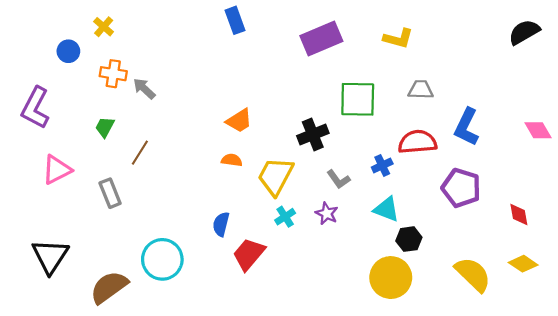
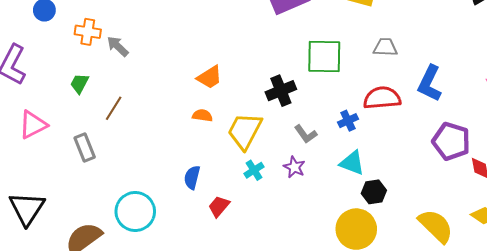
purple pentagon: (461, 188) -> (451, 141), moved
red trapezoid: (249, 254) -> (219, 206), size x0.7

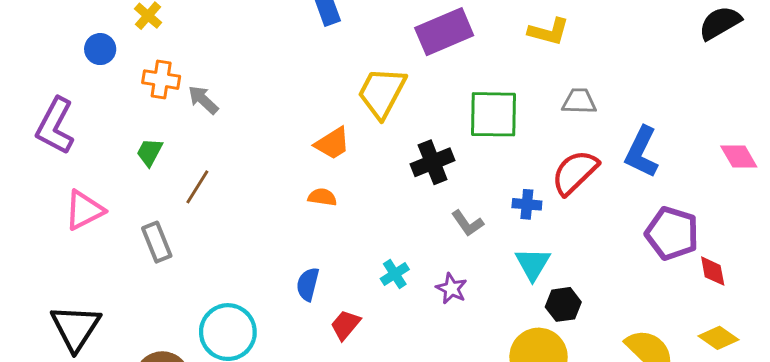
red semicircle: (382, 98) -> (575, 172), turned -39
blue cross: (348, 121) -> (527, 204), turned 30
yellow trapezoid: (245, 131) -> (382, 93), moved
cyan triangle: (352, 163) -> (533, 264), turned 40
purple star: (294, 167) -> (451, 289), moved

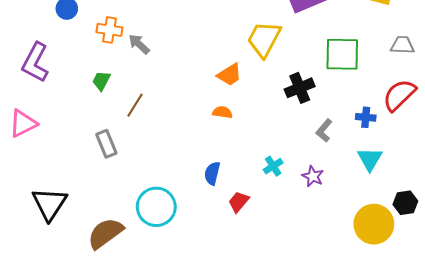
pink triangle: (84, 210) -> (23, 123), moved
gray L-shape: (467, 223) -> (324, 131), turned 75
black hexagon: (563, 304) -> (405, 203), moved

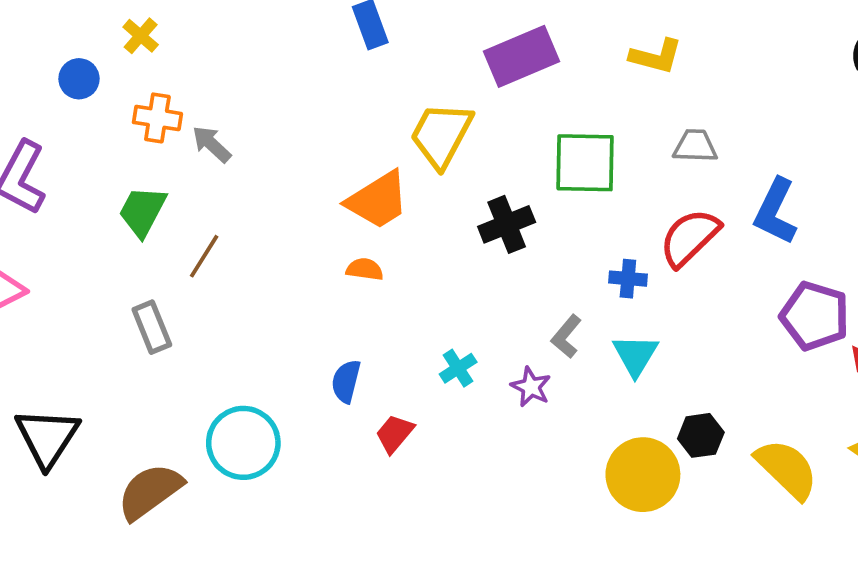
orange trapezoid: (229, 75) -> (378, 200), size x1.4
green trapezoid: (101, 81) -> (142, 211), size x1.4
gray L-shape: (324, 131) -> (566, 336), moved

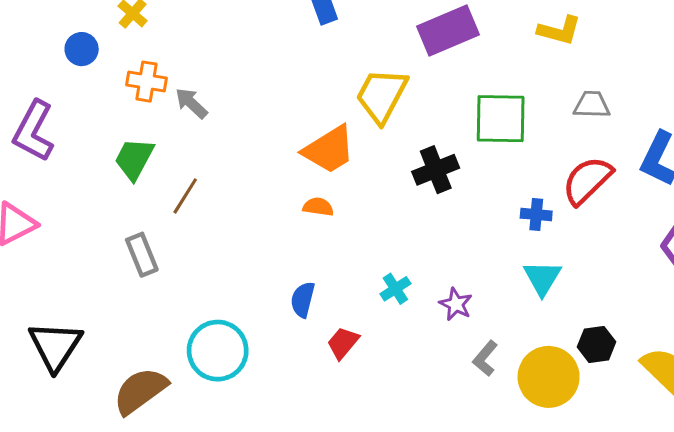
gray L-shape: (566, 336) -> (485, 358), moved

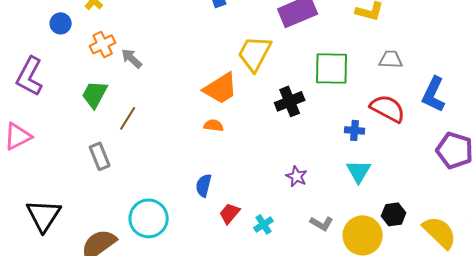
orange cross: (146, 82) -> (103, 44), turned -35
red semicircle: (587, 180) -> (388, 108), turned 72
cyan cross: (395, 289) -> (264, 224), moved
purple star: (456, 304) -> (297, 176), moved
gray L-shape: (485, 358) -> (322, 223), turned -100

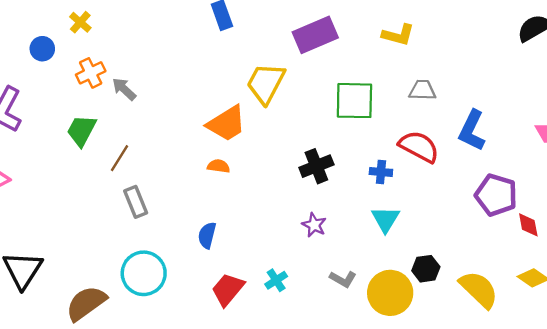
black cross: (290, 101) -> (316, 166), moved
gray rectangle: (100, 156) -> (136, 202), moved
red trapezoid: (230, 213) -> (228, 289), moved, size x1.4

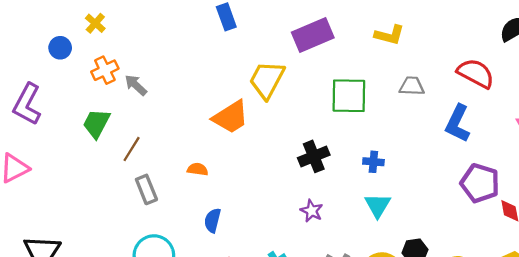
red semicircle: (419, 147) -> (476, 73), moved
orange semicircle: (219, 166) -> (198, 169), moved

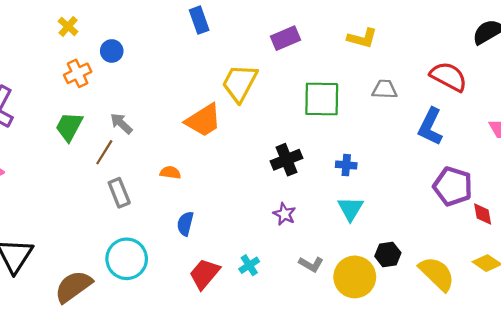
purple rectangle: (313, 35) -> (285, 38), size x0.7
blue circle: (60, 48) -> (112, 51), moved
gray arrow: (136, 85) -> (121, 123), moved

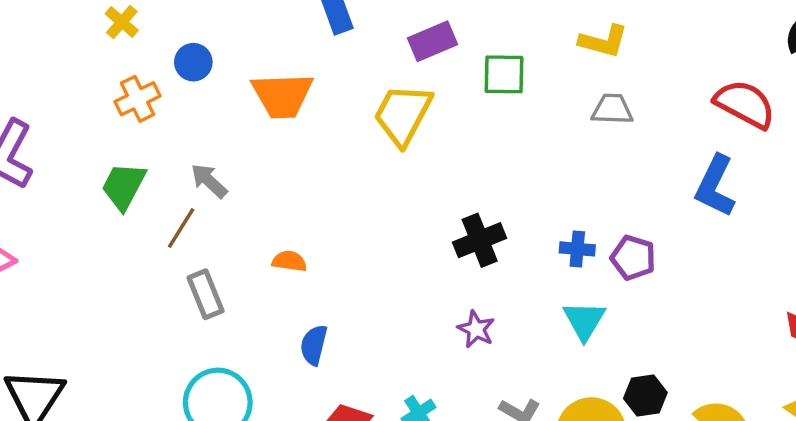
purple rectangle: (285, 38) -> (432, 41), moved
gray trapezoid: (385, 89) -> (612, 109), moved
green square: (322, 99) -> (504, 74), moved, size x0.7
orange trapezoid: (203, 120) -> (282, 95), moved, turned 30
purple pentagon: (453, 186) -> (633, 258), moved, size x0.7

